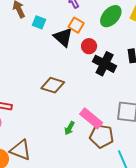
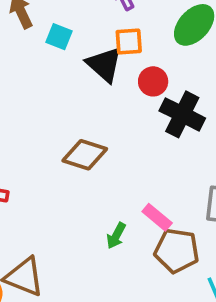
orange square: (76, 25) -> (129, 42), turned -35
pink rectangle: (91, 118) -> (157, 217), size x0.7

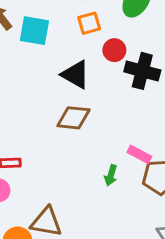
cyan square: (59, 37) -> (34, 31), size x1.5
black triangle: (104, 64) -> (76, 75), moved

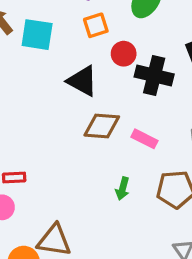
brown diamond: (73, 118) -> (102, 126), moved
pink rectangle: (139, 154) -> (144, 139), moved

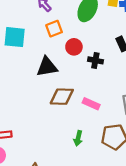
black cross: (154, 75) -> (95, 60), size x0.6
black triangle: (82, 81) -> (47, 67), turned -35

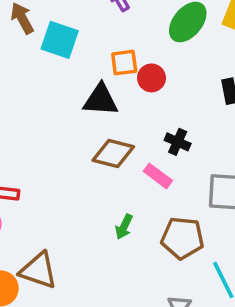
orange square: (54, 29) -> (124, 63), moved
black cross: (95, 60) -> (178, 142), moved

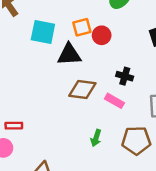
cyan square: (60, 40) -> (43, 32), moved

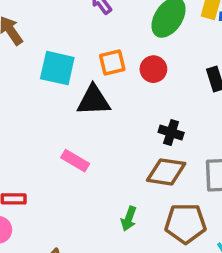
red circle: (102, 35) -> (153, 69), moved
brown diamond: (82, 90) -> (166, 172), moved
pink rectangle: (114, 101) -> (75, 161), moved

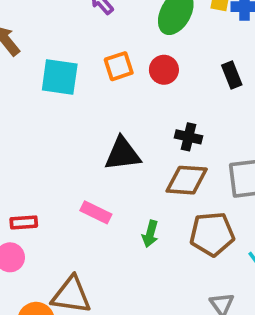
black triangle: (94, 100) -> (123, 154), moved
pink rectangle: (75, 161) -> (96, 212), moved

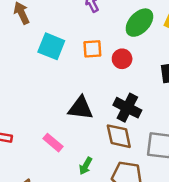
black cross: (189, 137) -> (127, 108), size x1.5
brown diamond: (187, 180) -> (119, 136), turned 60

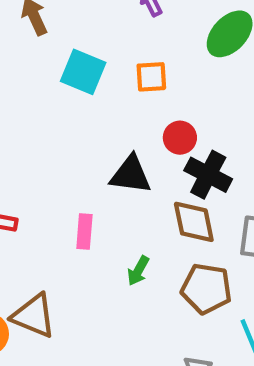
red circle: (122, 59) -> (180, 138), moved
pink rectangle: (53, 143) -> (84, 232), turned 54

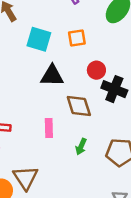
black triangle: (131, 175) -> (52, 76), moved
brown diamond: (194, 222) -> (79, 106), moved
brown triangle: (34, 316) -> (26, 178), turned 40

